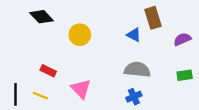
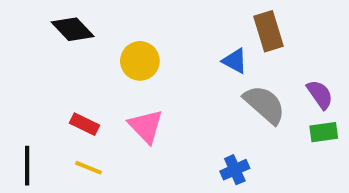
purple semicircle: (182, 39) -> (320, 95), moved, turned 78
gray semicircle: (137, 70) -> (264, 104), moved, turned 35
pink triangle: (81, 89) -> (146, 126), moved
yellow line: (40, 96) -> (88, 168), moved

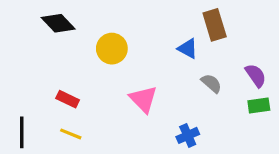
gray semicircle: (264, 104) -> (211, 83), size x0.6
pink triangle: (146, 126) -> (143, 99), moved

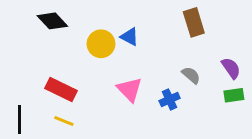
blue triangle: (188, 49) -> (130, 37), moved
red rectangle: (68, 99) -> (61, 90), size x1.5
blue cross: (188, 135) -> (170, 100), moved

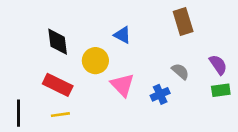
black diamond: (52, 21) -> (58, 42), moved, turned 36
yellow circle: (101, 44) -> (95, 61), moved
yellow line: (64, 121) -> (60, 115), turned -30

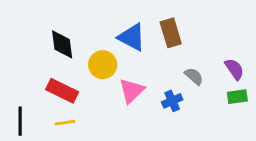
brown rectangle: (183, 22) -> (171, 33), moved
blue triangle: (122, 35) -> (132, 37), size x1.5
pink triangle: (122, 85) -> (132, 91), turned 30

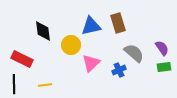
blue triangle: (132, 37) -> (91, 26), turned -40
gray semicircle: (194, 76) -> (134, 53), size x1.5
red rectangle: (62, 91) -> (22, 59), moved

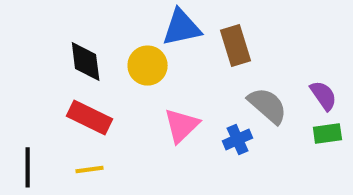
blue triangle: (91, 26) -> (181, 28), moved
yellow circle: (71, 45) -> (148, 66), moved
red rectangle: (22, 59) -> (90, 117), moved

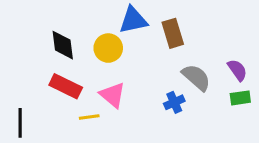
pink triangle: (181, 125) -> (113, 95), moved, turned -36
yellow line: (90, 169) -> (89, 117), moved

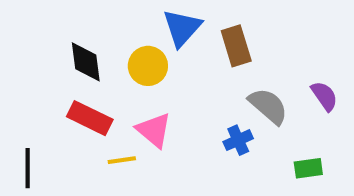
blue triangle: (133, 20) -> (182, 28), turned -36
green rectangle: (240, 98) -> (308, 168), moved

